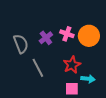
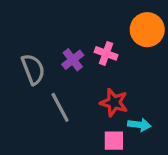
orange circle: (89, 36) -> (147, 30), moved
red star: (72, 65) -> (114, 103), turned -30

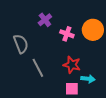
orange circle: (147, 30) -> (93, 30), moved
purple cross: (73, 60) -> (45, 20), moved

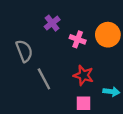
cyan arrow: (88, 79) -> (111, 92), moved

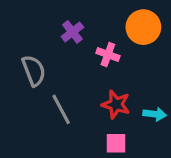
orange circle: (108, 35) -> (143, 27), moved
cyan arrow: (111, 92) -> (155, 114), moved

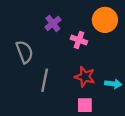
gray line: (61, 109) -> (45, 80), turned 40

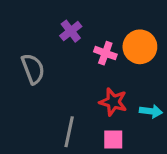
orange circle: (105, 20) -> (140, 47), moved
gray line: (45, 80) -> (69, 132), moved

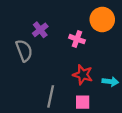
purple cross: (71, 31) -> (40, 30), moved
orange circle: (140, 47) -> (102, 19), moved

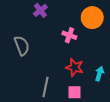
purple cross: (40, 30) -> (40, 10), moved
cyan arrow: (110, 82) -> (99, 74), turned -80

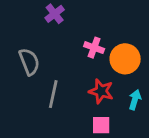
orange circle: (92, 18) -> (125, 59), moved
gray line: (46, 87) -> (53, 94), moved

